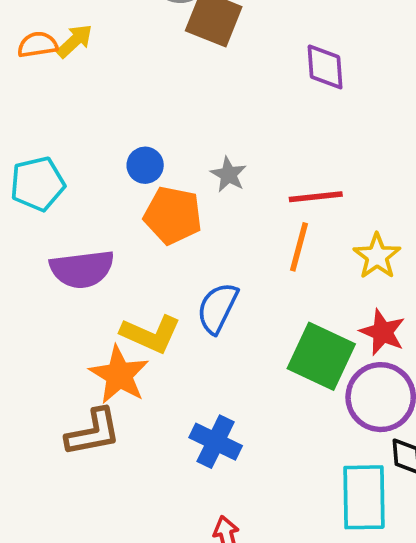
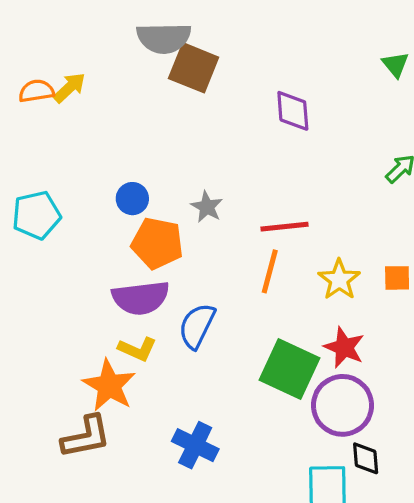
purple semicircle: (82, 269) -> (141, 298), moved
yellow L-shape: (151, 334) -> (137, 349), size x0.7

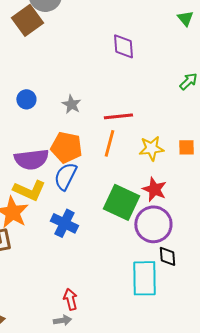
brown square: (194, 68) -> (27, 20), moved, turned 32
orange pentagon: (157, 243) -> (66, 147), moved
yellow star: (339, 280) -> (151, 148), turned 30
yellow L-shape: (137, 349) -> (29, 190), size x1.4
blue cross: (195, 445) -> (64, 223), moved

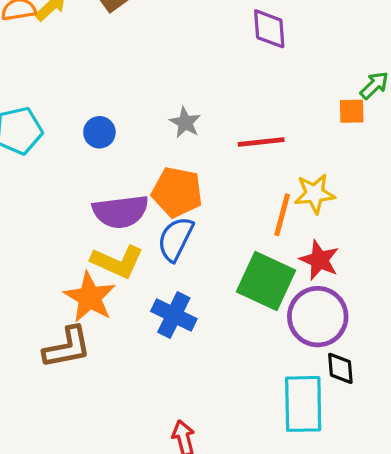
blue circle: (26, 99) -> (99, 132), moved
orange line: (109, 143) -> (282, 215), moved
orange square: (186, 147) -> (352, 111), moved

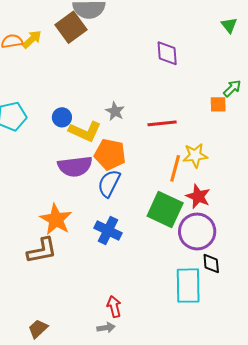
yellow L-shape: (117, 262) -> (85, 131), moved

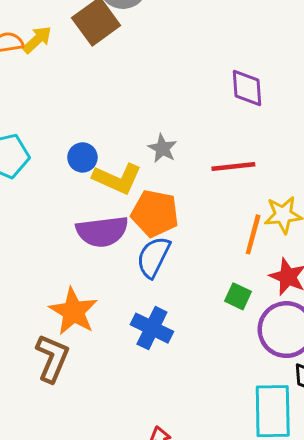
purple diamond: (167, 53) -> (247, 88), moved
green square: (165, 209) -> (238, 296), size x0.5
brown L-shape: (42, 251) -> (52, 358), turned -56

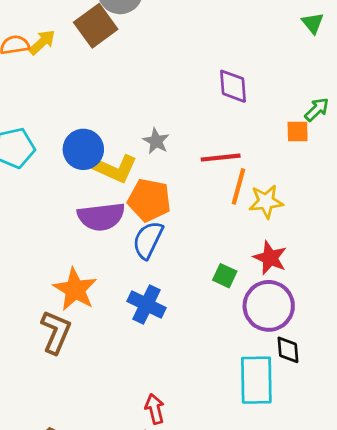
blue circle: (82, 157) -> (83, 149), size x1.5
orange line: (253, 234) -> (238, 186), moved

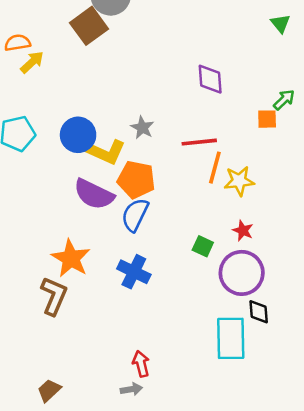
yellow arrow: (42, 42) -> (32, 62), moved
purple semicircle: (101, 217) -> (94, 194), turned 33
red star: (270, 258) -> (243, 231), size x0.7

